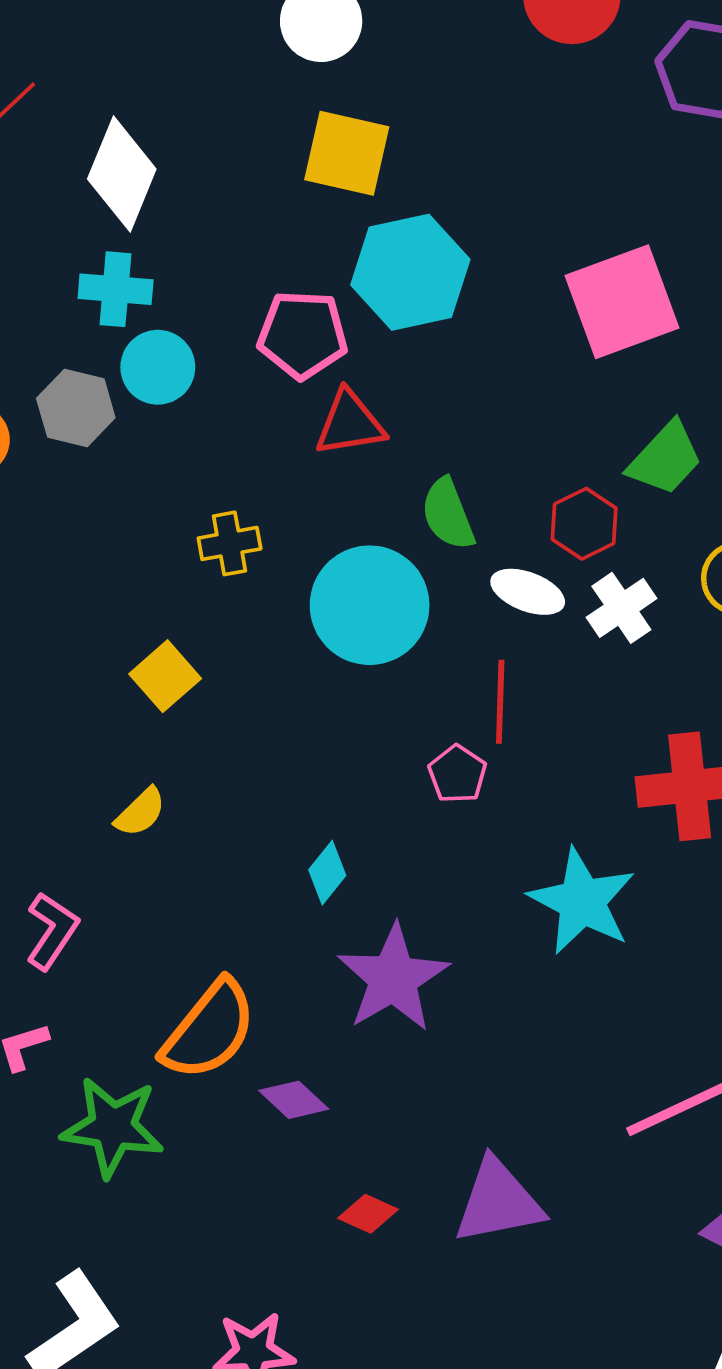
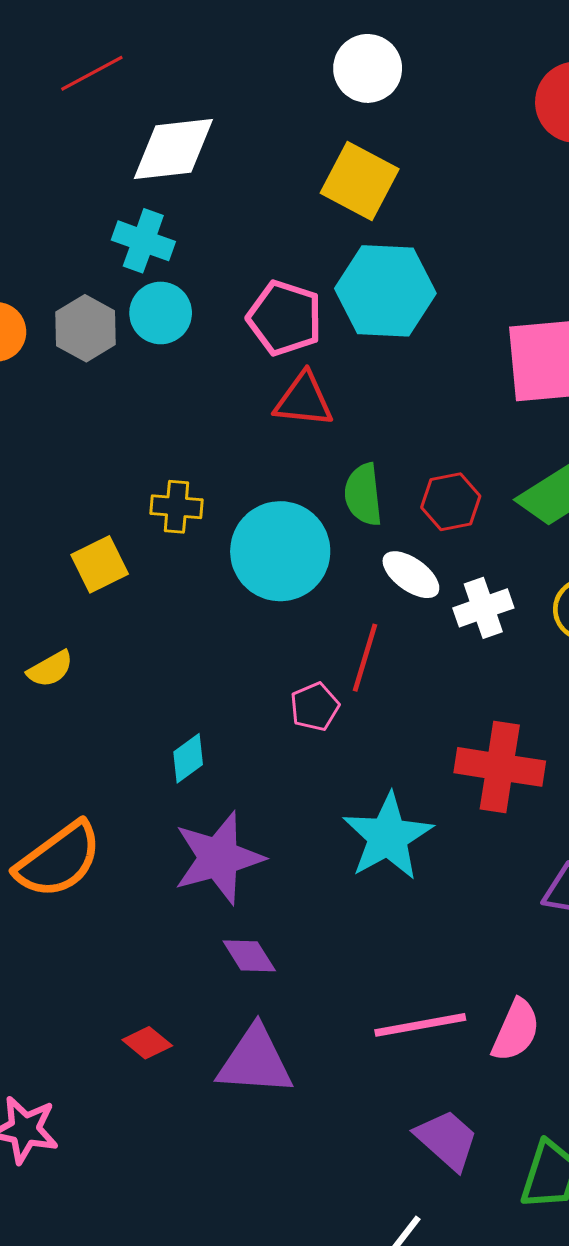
white diamond: (122, 174) -> (173, 149), turned 46
red hexagon: (584, 524) -> (451, 502), moved
yellow cross: (230, 543) -> (176, 507), moved
purple diamond: (294, 1100) -> (249, 956), moved

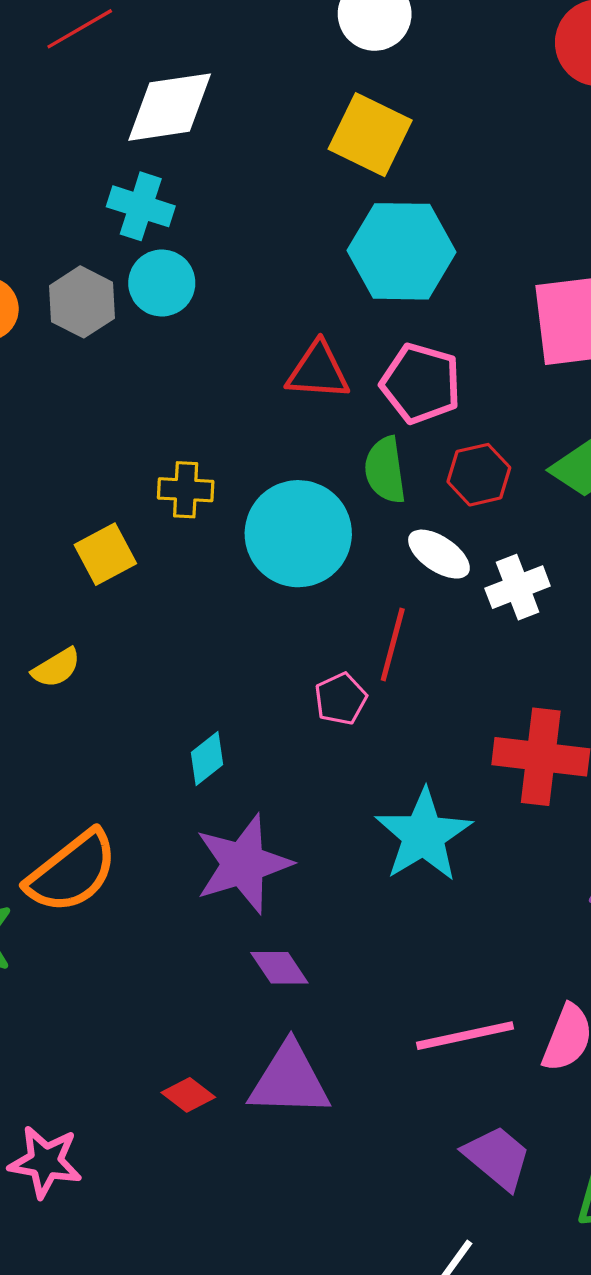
pink pentagon: (285, 318) -> (421, 383), moved
red diamond: (147, 1043) -> (188, 1095), moved

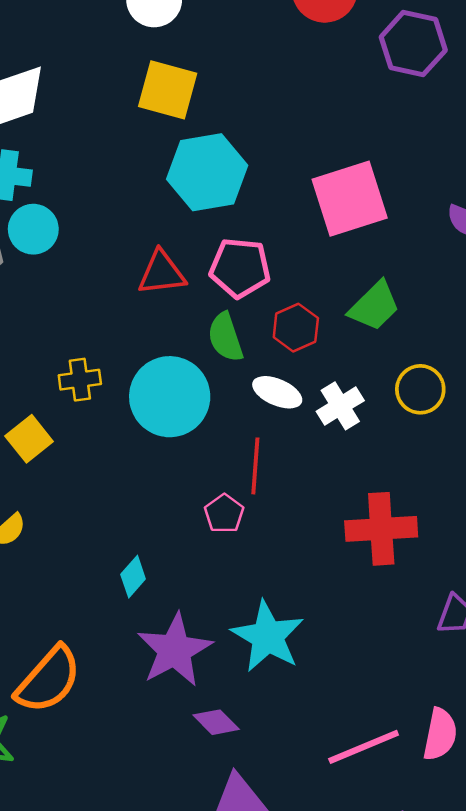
cyan star: (423, 835) -> (268, 636), moved

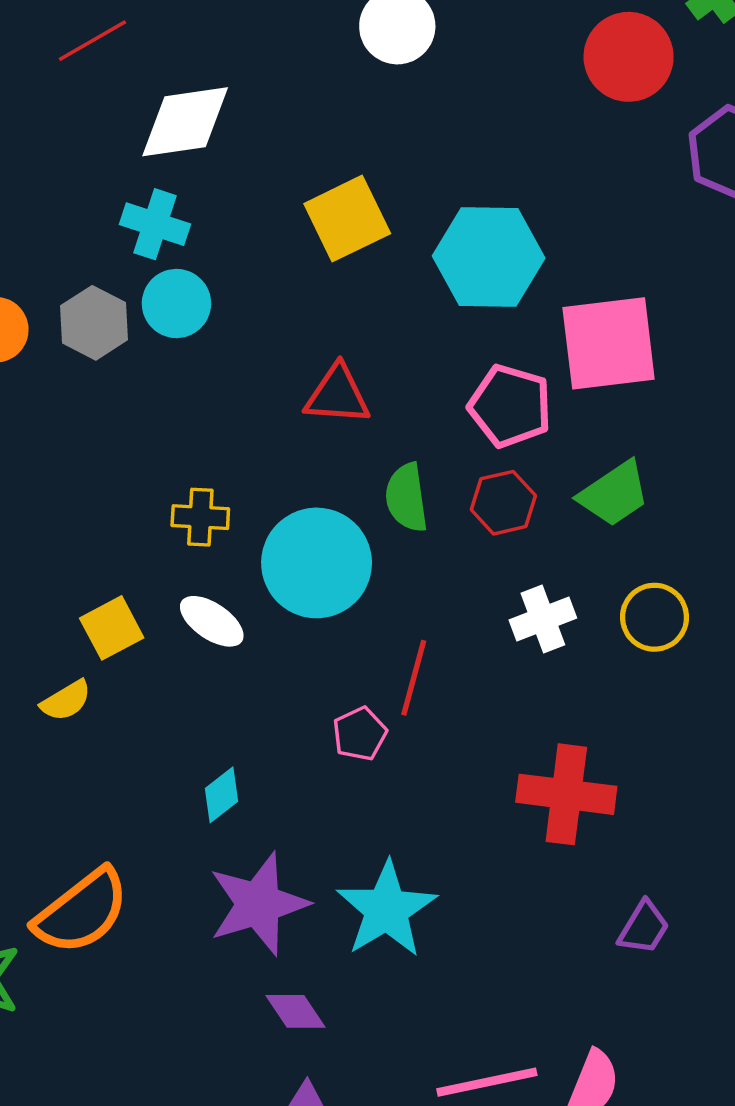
yellow square: (168, 90) -> (347, 219), moved, turned 38
cyan hexagon: (207, 172) -> (489, 257), moved
pink pentagon: (240, 268) -> (510, 406), moved
white ellipse: (277, 392) -> (212, 621), moved
yellow square: (29, 439) -> (112, 628), moved

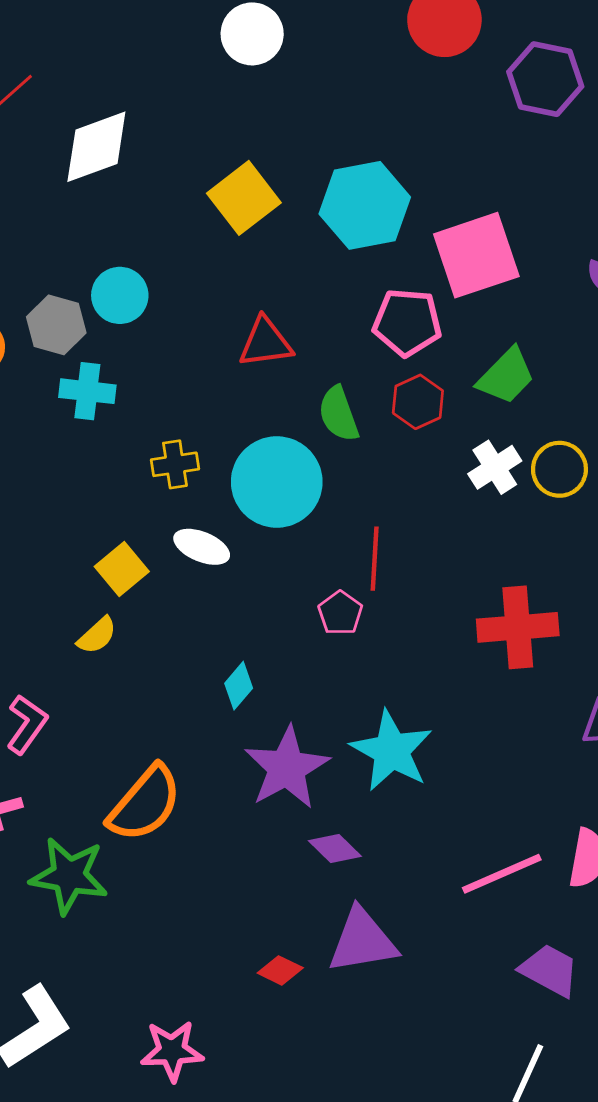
cyan cross: (155, 224) -> (87, 391), moved
white cross: (543, 619) -> (495, 467), moved

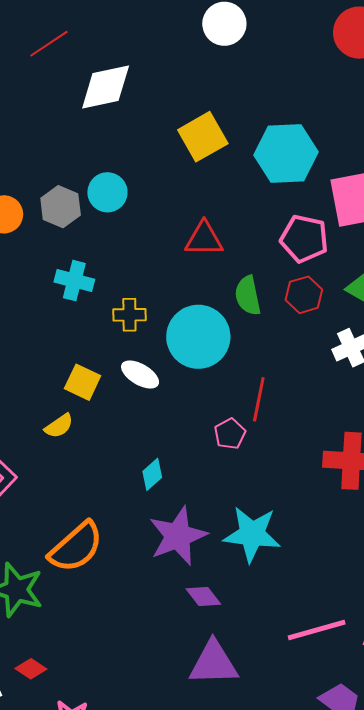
cyan cross: (87, 391) -> (74, 281), moved
yellow square: (122, 569) -> (83, 382), turned -33
cyan star: (391, 751) -> (252, 534), turned -30
red diamond: (280, 970) -> (31, 669), moved

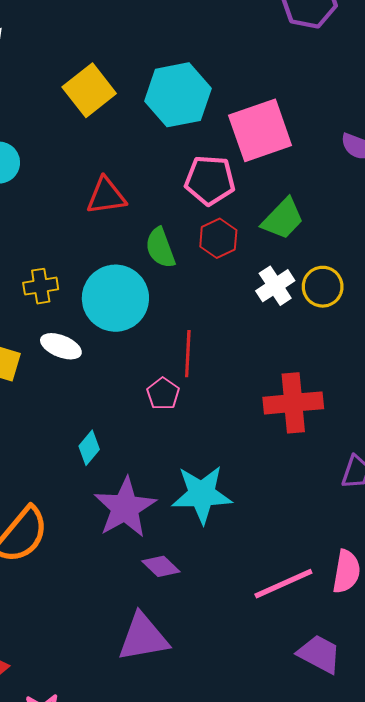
purple triangle: (214, 663) -> (143, 637), moved

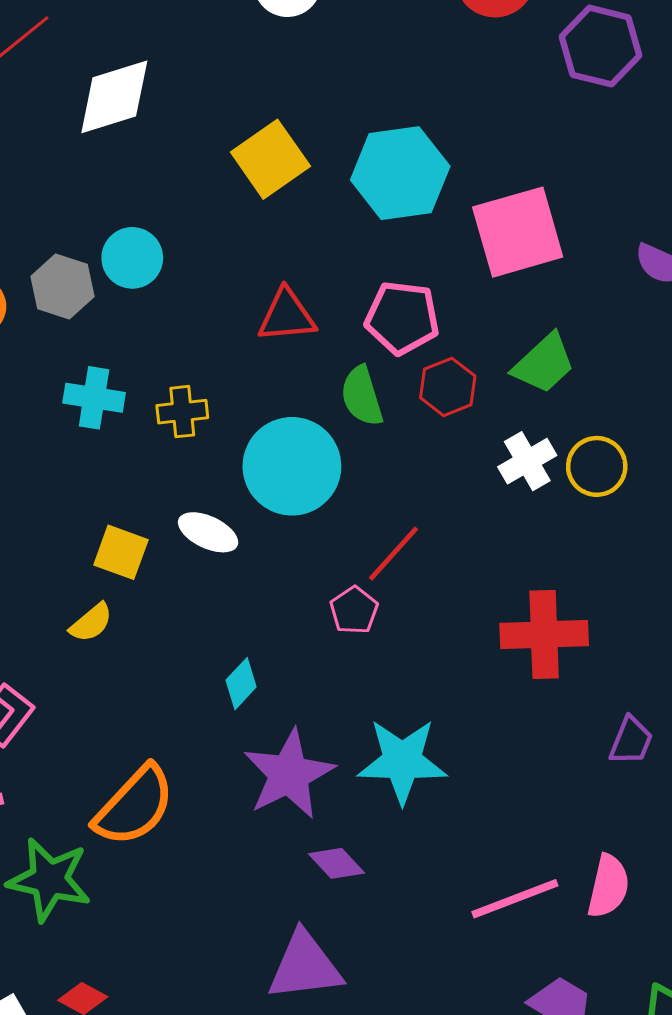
pink pentagon: (210, 180) -> (402, 318), moved
yellow cross: (41, 286) -> (182, 412), moved
red line: (188, 354) -> (394, 554), turned 36

